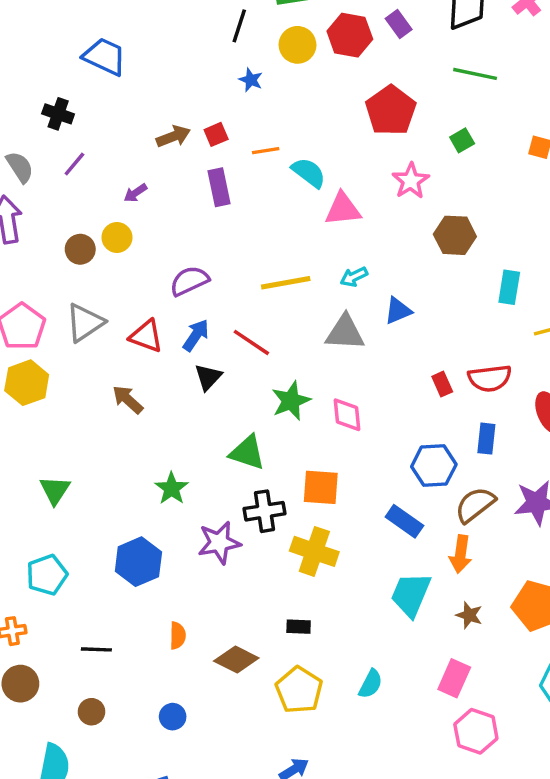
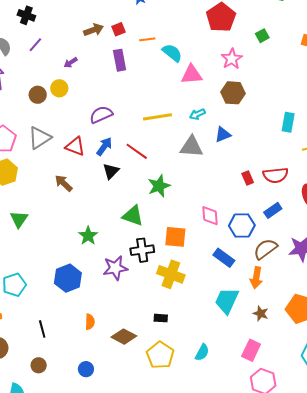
brown hexagon: (455, 235) -> (233, 93), moved
pink diamond: (347, 415) -> (210, 216), moved
blue rectangle: (486, 439) -> (273, 210), turned 48
green triangle: (55, 490) -> (19, 219), moved
black line: (96, 649) -> (42, 329), turned 72

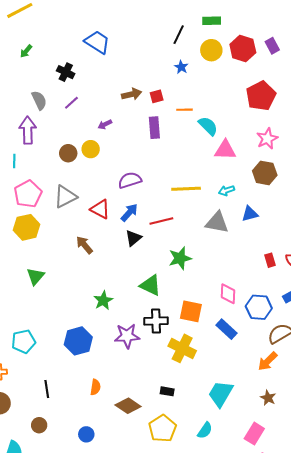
red line: (137, 151) -> (161, 221), turned -55
blue rectangle: (224, 258) -> (226, 329), moved
orange arrow: (256, 278) -> (268, 361), turned 30
cyan trapezoid: (227, 301) -> (221, 394), moved

